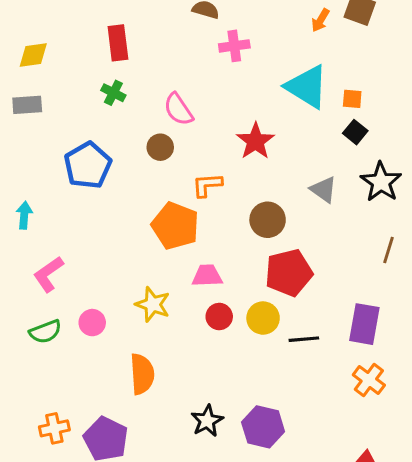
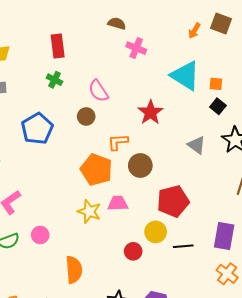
pink cross: (234, 46) -> (136, 48), turned 30
brown circle: (268, 220) -> (140, 165), moved
yellow star: (153, 304) -> (89, 211), moved
red circle: (219, 317) -> (133, 251), moved

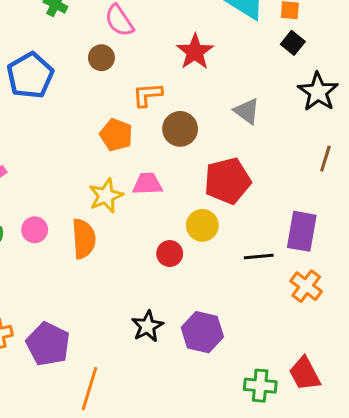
gray triangle: (196, 145) -> (247, 111), moved
orange pentagon: (96, 170) -> (116, 135), size x0.7
yellow star: (89, 211) -> (106, 196), turned 30
black line: (183, 246) -> (259, 257), moved
orange semicircle: (74, 270) -> (84, 239), moved

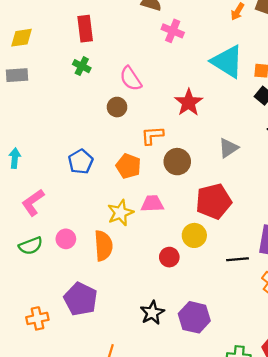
blue pentagon: (30, 76) -> (81, 162), moved, size x0.7
gray triangle: (247, 111) -> (228, 148), turned 50
purple pentagon: (48, 344) -> (81, 299), moved

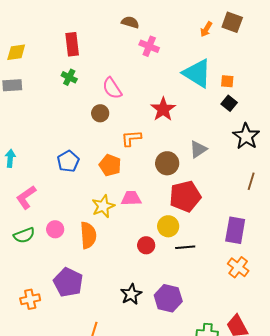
brown circle: (177, 162) -> (167, 163), moved
black line: (237, 259) -> (185, 247), moved

